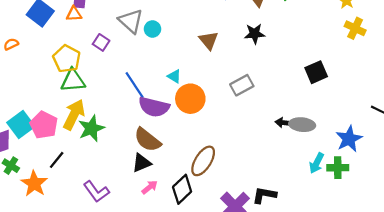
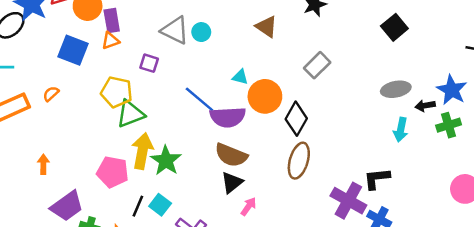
black arrow: (284, 123) -> (425, 106), moved
cyan square: (21, 125) -> (160, 205), moved, size x0.7
cyan arrow: (317, 163) -> (401, 130), moved
black diamond: (182, 189) -> (296, 119), moved

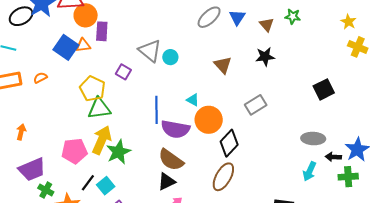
orange triangle: (110, 41) -> (83, 45), moved
blue line: (199, 99) -> (156, 110), turned 36
pink pentagon: (113, 172) -> (74, 151), turned -30

